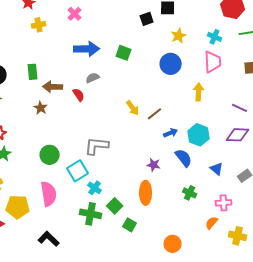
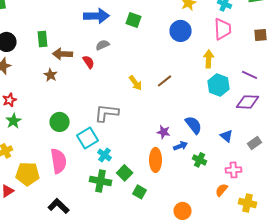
yellow arrow: (133, 108) -> (136, 83), moved
blue arrow: (171, 133) -> (180, 146), moved
cyan hexagon: (199, 135) -> (218, 85), moved

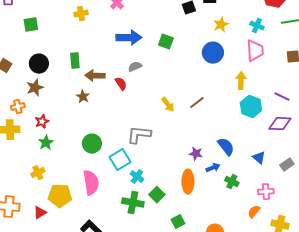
green square: (140, 192) -> (178, 222), moved, turned 32

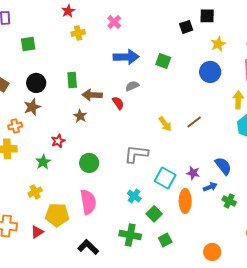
red star: (42, 122) -> (58, 141), moved
cyan square: (120, 160) -> (165, 178), moved, turned -30
green cross: (133, 203) -> (130, 235), moved
green square: (178, 222) -> (165, 240), moved

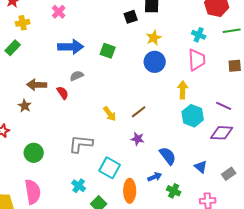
yellow star: (218, 44) -> (154, 38), moved
green rectangle: (72, 80) -> (13, 48), moved, turned 49
purple star: (193, 173) -> (138, 139), moved

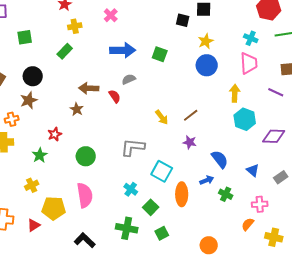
black square: (131, 17) -> (183, 20), turned 32
purple line: (224, 106) -> (276, 92), moved

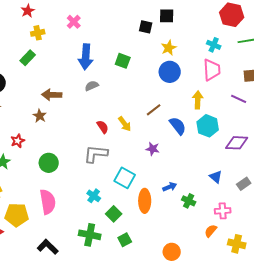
blue arrow: (123, 50) -> (86, 57), turned 95
red semicircle: (115, 96) -> (103, 127), moved
brown line: (191, 115) -> (154, 110), moved
blue semicircle: (220, 159) -> (178, 126), moved

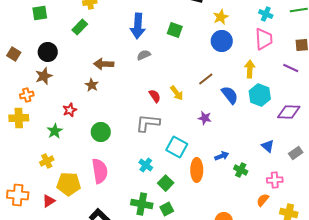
green square: (125, 240) -> (167, 209), moved

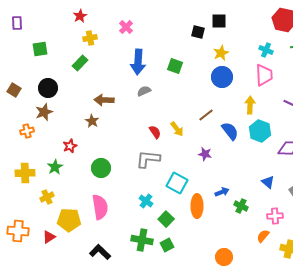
yellow cross: (19, 118) -> (25, 173), moved

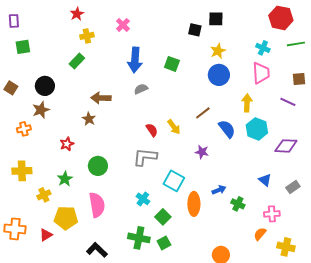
green square: (40, 49) -> (23, 47), moved
green star: (55, 167) -> (65, 179), moved

